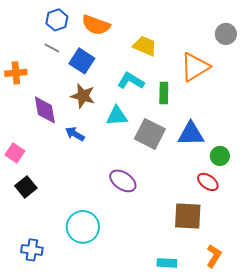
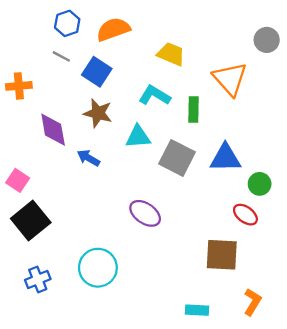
orange semicircle: (96, 25) -> (113, 29), turned 140
orange triangle: (195, 67) -> (230, 79), turned -40
black square: (26, 187) -> (31, 220), size x1.5
blue cross: (32, 250) -> (38, 279), moved, turned -30

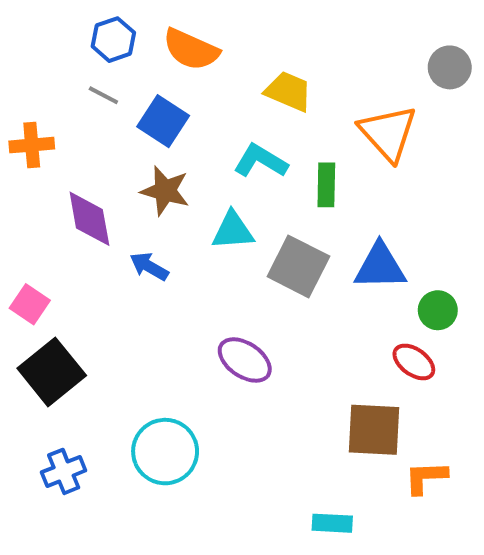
orange semicircle: (113, 29) -> (191, 49), turned -136
orange L-shape: (252, 302) -> (426, 477), moved, turned -124

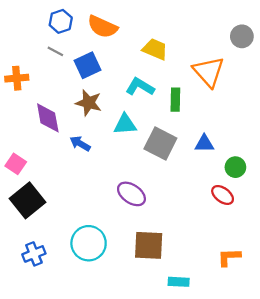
blue square: (163, 121) -> (88, 65), turned 32
blue triangle: (380, 266) -> (204, 144), size x0.7
brown square: (374, 430) -> (149, 245), moved

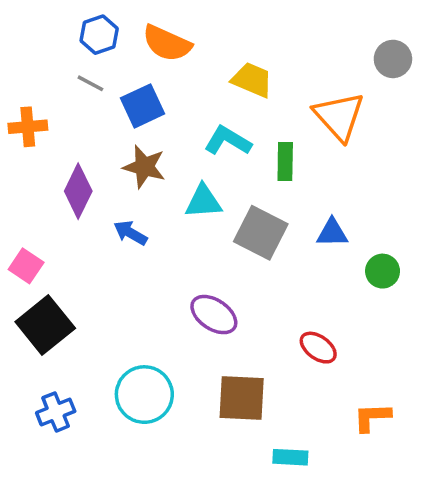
purple diamond: (48, 118) -> (78, 191), turned 36
red ellipse: (223, 195) -> (318, 348), moved

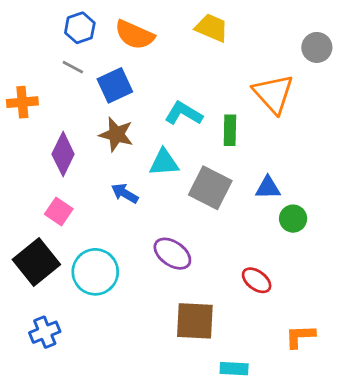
yellow trapezoid: (252, 80) -> (212, 28), moved
blue arrow: (130, 233) -> (125, 193), moved
pink square: (26, 266) -> (59, 212), moved
green circle: (383, 271) -> (293, 219), moved
cyan circle: (144, 395) -> (95, 272), moved

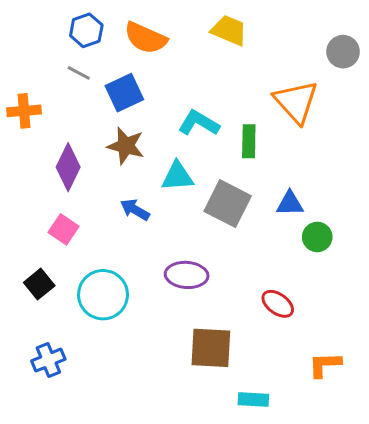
purple ellipse: (172, 254) -> (187, 275), turned -30
black square: (36, 262) -> (39, 284), size x0.6

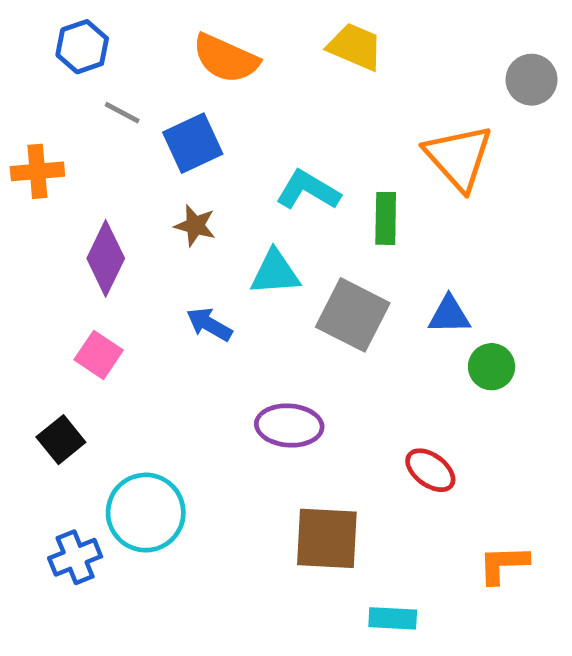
blue hexagon: (86, 30) -> (82, 47), moved
brown star: (126, 146) -> (195, 226), size x0.7
cyan circle: (103, 295) -> (146, 513), moved

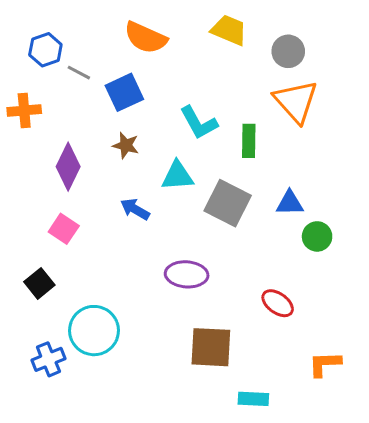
blue hexagon: (82, 47) -> (45, 50), moved
gray circle: (532, 80) -> (288, 51), moved
cyan L-shape: (308, 190) -> (199, 123), turned -150

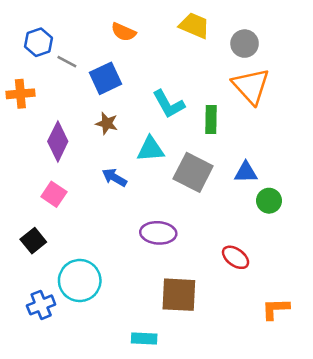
orange semicircle: (146, 38) -> (123, 32), size x0.7
cyan rectangle: (253, 399) -> (144, 338), moved

